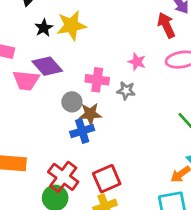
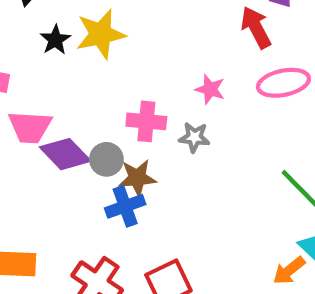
purple diamond: (47, 66) -> (65, 154), moved

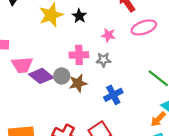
black star: (55, 40) -> (79, 16), moved
blue cross: (125, 206) -> (113, 95), moved

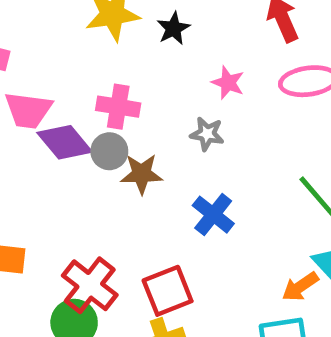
pink cross: (79, 55) -> (118, 107), moved
blue cross: (113, 95) -> (213, 215), turned -36

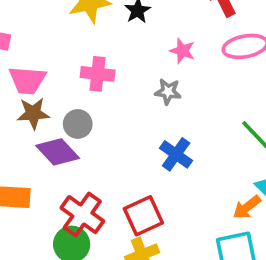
purple diamond: (65, 142) -> (58, 152), moved
gray circle: (109, 151) -> (78, 124), moved
brown star: (142, 174) -> (33, 113), moved

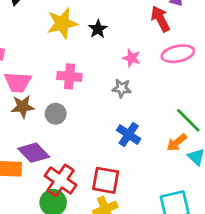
purple diamond: (58, 152) -> (34, 153), moved
orange arrow: (247, 207) -> (177, 142), moved
red square: (143, 216) -> (106, 180), turned 36

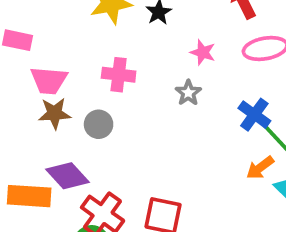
gray star: (122, 88) -> (188, 93), turned 30
blue cross: (129, 135) -> (254, 115), moved

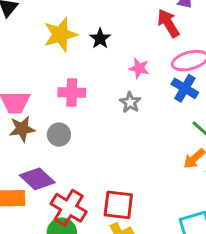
blue cross: (254, 115) -> (185, 88), moved

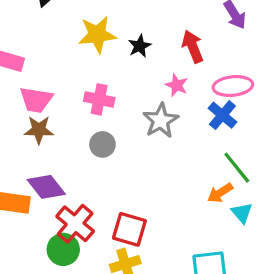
red arrow: (168, 23) -> (193, 47), moved
gray star: (130, 102) -> (161, 121), size x1.5
gray circle: (59, 135) -> (102, 144), moved

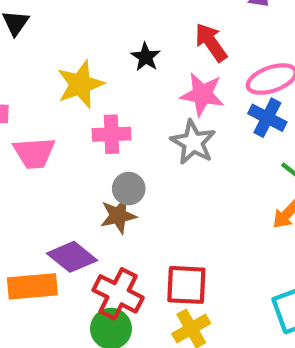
yellow star: (97, 35) -> (80, 84), moved
pink star: (177, 85) -> (202, 94), size x1.5
brown star: (39, 130) -> (118, 216), moved

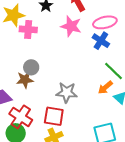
pink cross: (112, 134) -> (28, 29), moved
gray star: (193, 142) -> (67, 93), moved, turned -30

